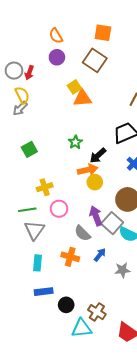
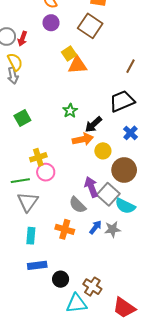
gray arrow: (20, 108) -> (13, 76), turned -56
yellow circle: (95, 182) -> (103, 151), moved
pink circle: (59, 209) -> (46, 172), moved
gray star: (122, 270) -> (112, 229), moved

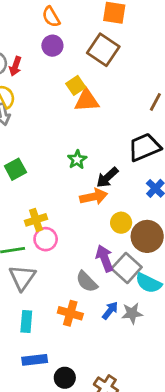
yellow circle: (103, 151) -> (121, 223), moved

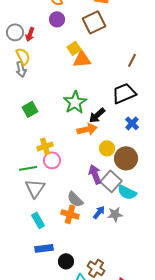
brown square: (103, 50) -> (94, 22), turned 30
green star: (77, 160) -> (75, 102), size x1.6
gray semicircle: (87, 282) -> (75, 199), moved
cyan rectangle: (26, 321) -> (38, 220), turned -35

